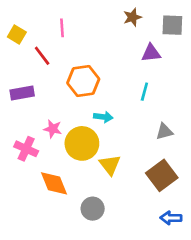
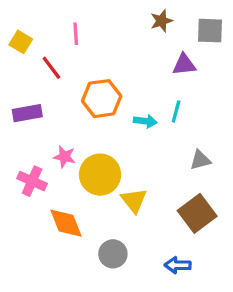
cyan arrow: (103, 117) -> (145, 121), moved
blue arrow: (171, 218) -> (178, 265), moved

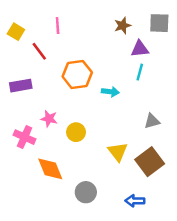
brown star: (161, 21) -> (123, 26), moved
cyan line: (176, 111) -> (140, 72), moved
yellow circle: (100, 175) -> (76, 132), size x0.6
yellow triangle: (134, 200) -> (118, 152), moved

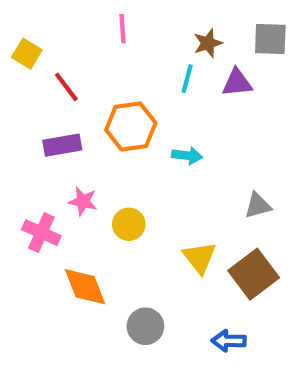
pink line: (58, 26) -> (123, 29), moved
cyan line: (140, 72) -> (187, 79), moved
purple rectangle: (21, 86) -> (62, 145), moved

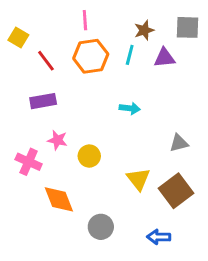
orange hexagon: (131, 126) -> (91, 56), moved

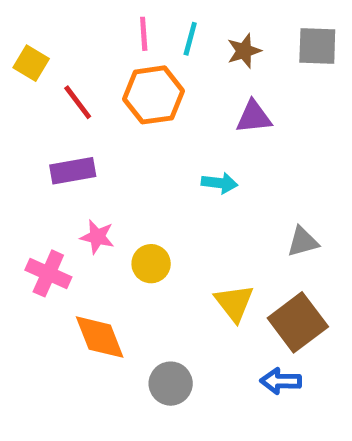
cyan line: (130, 55) -> (190, 39), moved
purple triangle: (164, 58) -> (254, 117), moved
blue arrow: (159, 237) -> (281, 381), moved

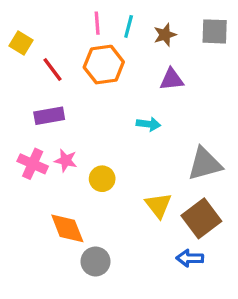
gray triangle: (303, 242) -> (205, 164), size x1.6
pink cross: (48, 273) -> (33, 164), moved
gray circle: (171, 384) -> (96, 261), moved

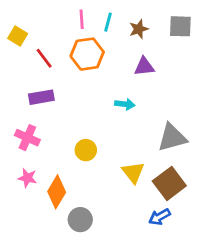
pink star: (66, 161) -> (27, 178), moved
orange diamond: (67, 228) -> (57, 192), turned 52
blue arrow: (190, 258) -> (160, 217), turned -30

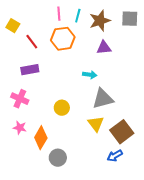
brown star: (139, 29) -> (100, 21), size x1.5
gray triangle: (172, 138) -> (103, 99), moved

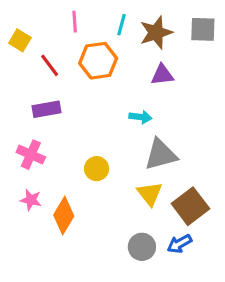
pink line: (59, 14) -> (75, 22), moved
gray circle: (58, 158) -> (142, 247), moved

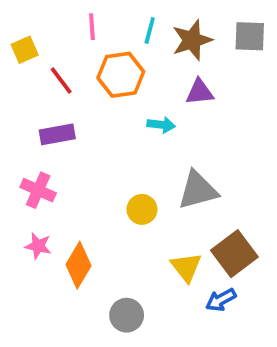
yellow square: (20, 40) -> (25, 50), turned 35
cyan arrow: (140, 117) -> (161, 125), moved
yellow circle: (97, 169) -> (142, 209), moved
yellow triangle: (150, 194) -> (186, 267), moved
gray circle: (142, 247) -> (127, 315), moved

